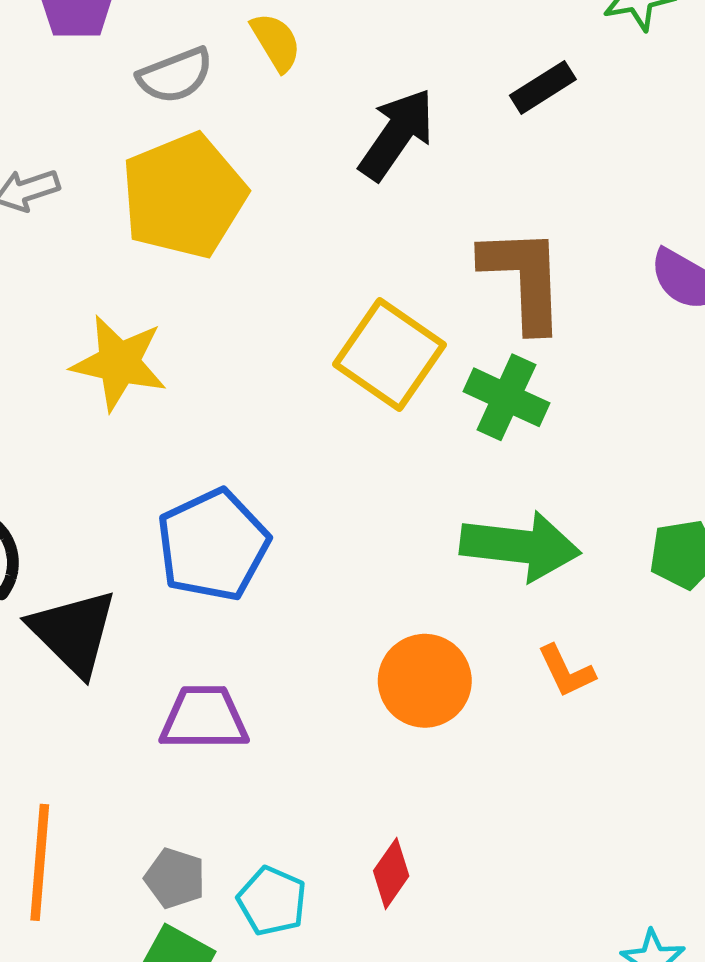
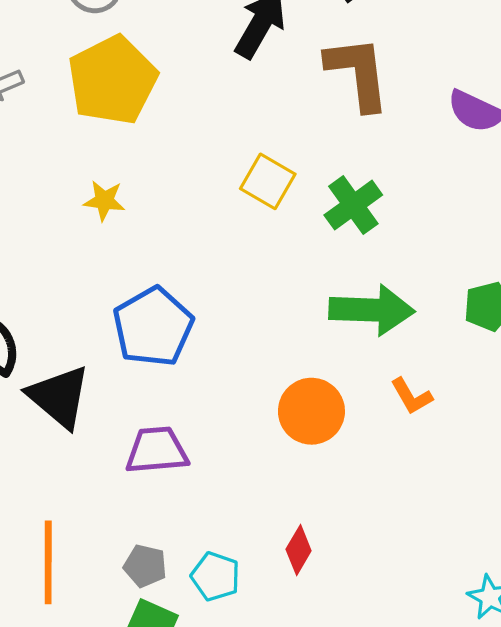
brown L-shape: (524, 279) -> (358, 73), moved
yellow square: (390, 355) -> (268, 181), size x0.7
yellow star: (119, 363) -> (104, 201), moved, size x0.6
green cross: (506, 397) -> (353, 205), turned 34

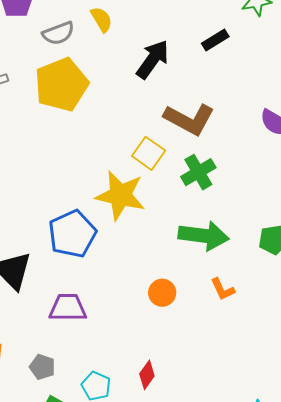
brown L-shape: (358, 73) -> (189, 119), moved, turned 120
yellow star: (104, 201) -> (120, 195), moved, size x2.0
orange circle: (311, 411) -> (162, 293), size x0.7
gray pentagon: (145, 566) -> (42, 367), moved

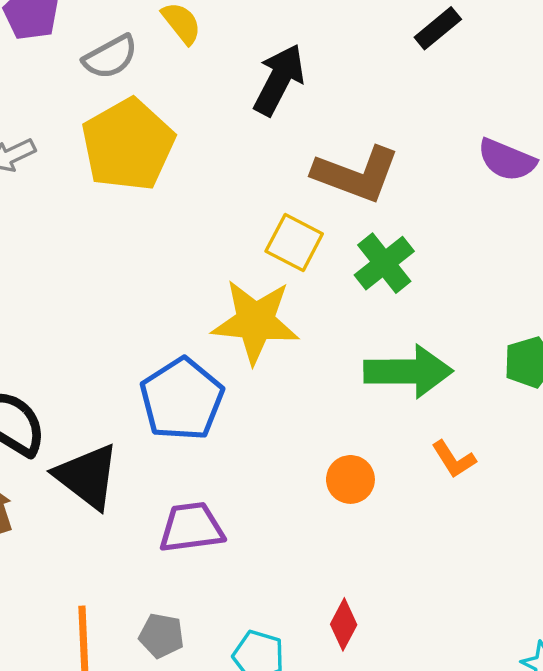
black rectangle: (215, 40) -> (438, 28), moved

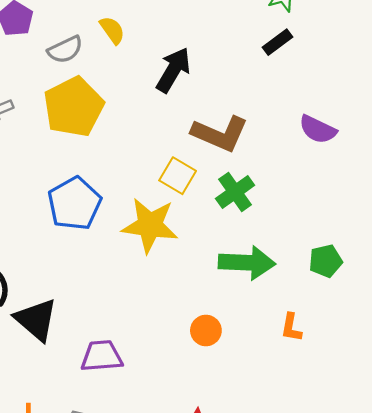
blue pentagon: (182, 399) -> (74, 204), moved
orange L-shape: (454, 459) -> (291, 327), moved, turned 40

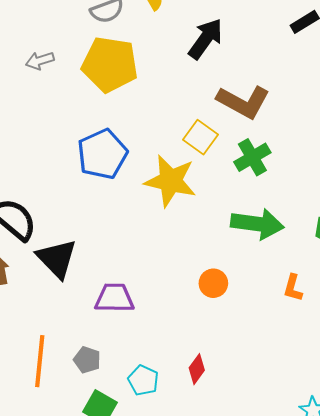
yellow pentagon: (74, 107) -> (110, 64), turned 30

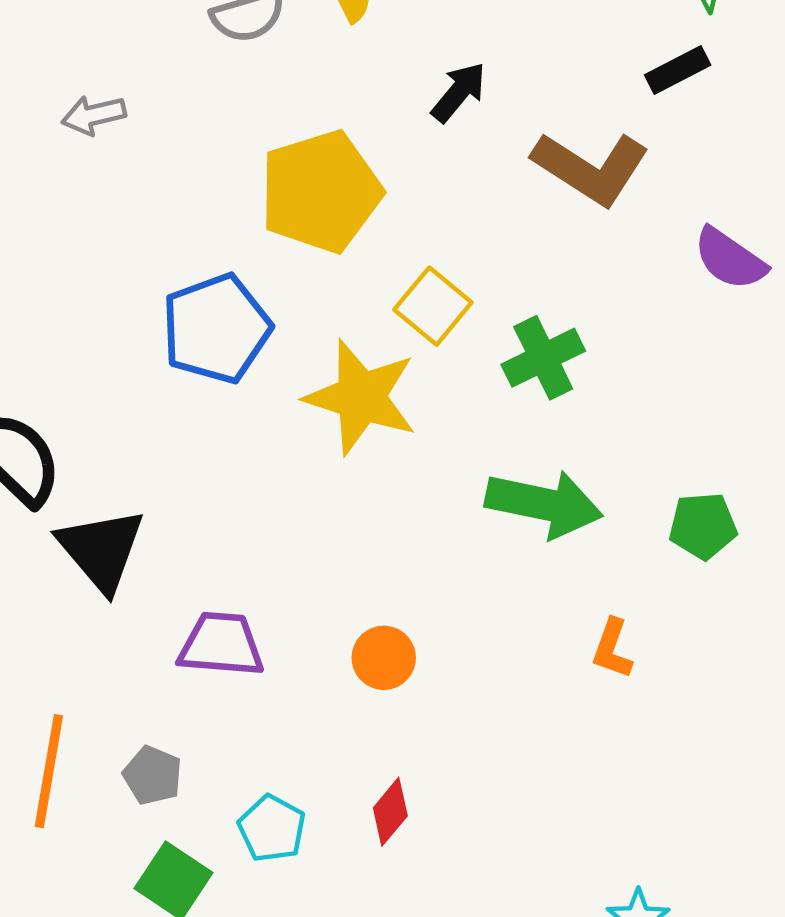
black arrow: (206, 39) -> (459, 92), size x0.7
yellow pentagon: (110, 64) -> (321, 192), moved, turned -30
brown L-shape: (243, 102) -> (591, 168), moved
orange circle: (213, 283) -> (384, 658), moved

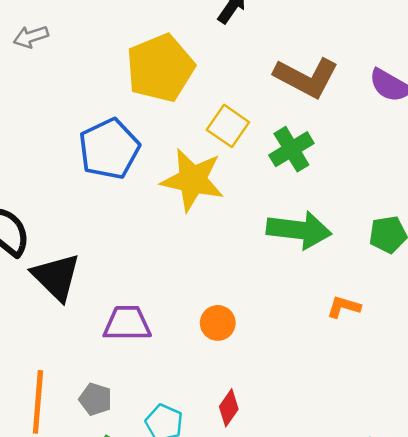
brown L-shape: (591, 168) -> (306, 77), moved
orange L-shape: (612, 649) -> (344, 307), turned 92

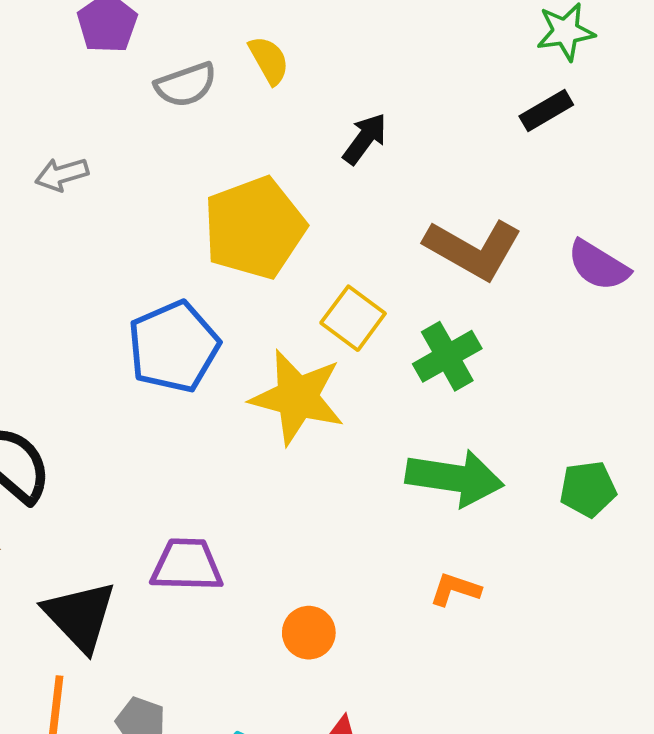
black triangle: (56, 277) -> (80, 616), moved
orange L-shape: (344, 307) -> (455, 589), moved
purple trapezoid: (127, 323) -> (187, 565), moved
orange circle: (218, 323) -> (309, 633), moved

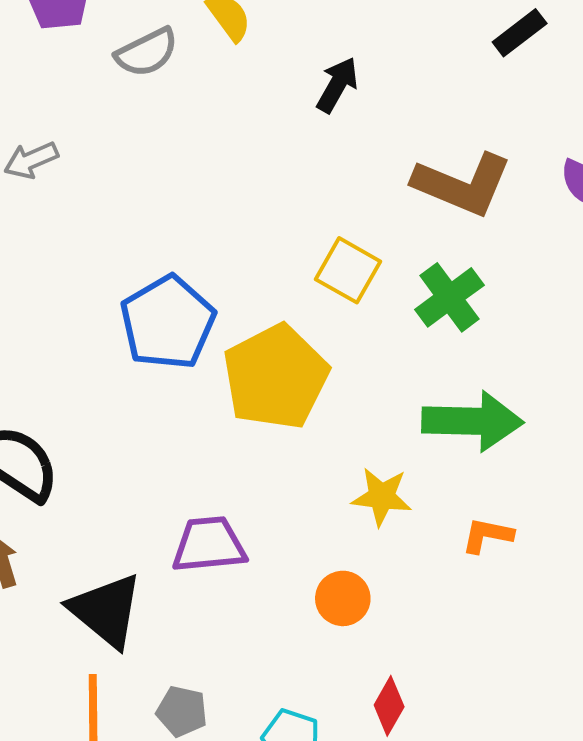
yellow pentagon: (254, 228) -> (276, 377), moved
yellow star: (297, 397) -> (382, 497), moved, size x0.6

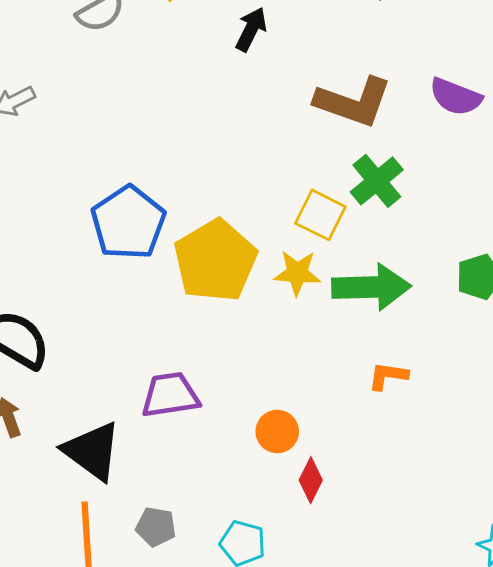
yellow square: (348, 270) -> (320, 215), moved
green cross: (449, 297) -> (377, 181), moved
yellow star: (382, 497) -> (297, 273), moved
red diamond: (389, 706) -> (311, 480), moved

